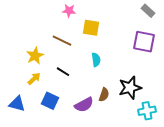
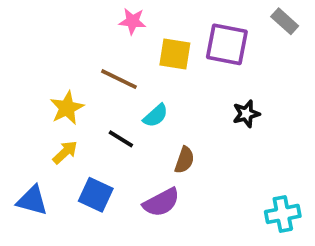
purple square: (144, 42) -> (227, 44), moved
cyan semicircle: (96, 60) -> (156, 116), moved, turned 56
black star: (130, 88) -> (246, 114), moved, size x0.6
brown semicircle: (104, 95) -> (184, 160), moved

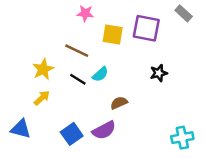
black line: (121, 139) -> (78, 79), moved
brown semicircle: (184, 160) -> (119, 103), turned -133
blue square: (96, 195) -> (72, 134), moved, turned 30

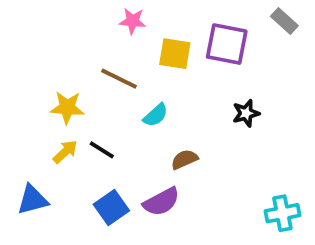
yellow star: (43, 69) -> (67, 107), turned 30
black line: (78, 79) -> (102, 150), moved
blue triangle: (21, 129) -> (33, 200), turned -30

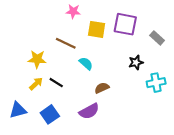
gray rectangle: (284, 21) -> (157, 38), moved
cyan semicircle: (156, 115) -> (86, 63), turned -96
blue square: (111, 207) -> (50, 114), moved
cyan cross: (282, 213) -> (156, 83), moved

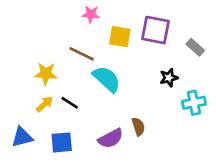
cyan semicircle: (86, 63) -> (107, 79), size x1.6
brown semicircle: (102, 88) -> (138, 127), moved, turned 96
blue square: (50, 114) -> (62, 142), turned 30

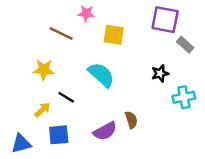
purple square: (156, 30) -> (165, 20), moved
brown line: (82, 54) -> (61, 33), moved
yellow arrow: (45, 104) -> (42, 110), moved
blue triangle: (22, 137) -> (21, 144), moved

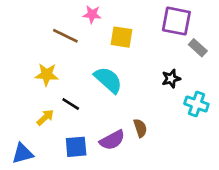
cyan cross: (184, 97) -> (196, 104), turned 30
blue square: (59, 135) -> (76, 147), moved

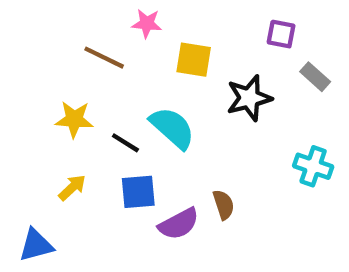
purple square: (176, 21) -> (281, 34), size x0.6
black star: (171, 79) -> (249, 98), moved, size x1.5
black line: (71, 104) -> (125, 143), moved
blue square: (76, 147) -> (138, 192), moved

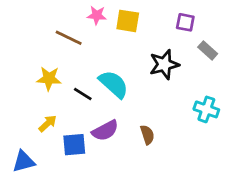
yellow square: (194, 60) -> (128, 21), moved
blue square: (138, 192) -> (74, 145), moved
purple semicircle: (179, 224) -> (105, 131), moved

